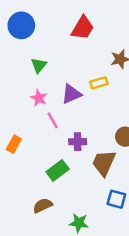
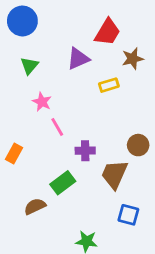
red trapezoid: (83, 28) -> (107, 32), moved
green triangle: (39, 65) -> (29, 66), moved
purple triangle: (71, 94) -> (78, 59), moved
brown semicircle: (43, 205) -> (35, 206), moved

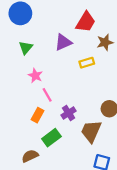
purple cross: (85, 151) -> (69, 113), turned -32
orange rectangle: (14, 153) -> (38, 115), moved

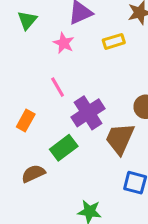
pink star: (35, 76) -> (64, 43), moved
purple cross: (69, 113) -> (88, 113), size x1.5
orange rectangle: (38, 115) -> (26, 120), moved

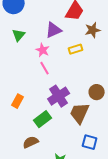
pink line: (58, 87) -> (45, 68), moved
brown semicircle: (33, 174) -> (31, 142), moved

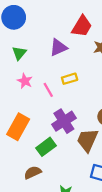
yellow rectangle: (76, 49) -> (70, 79), moved
pink star: (43, 50) -> (25, 81), moved
orange rectangle: (18, 101) -> (18, 127), size x1.6

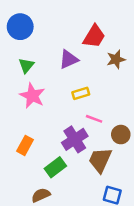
pink star: (25, 81) -> (32, 96), size x1.5
pink line: (48, 90) -> (94, 119), moved, turned -40
orange rectangle: (18, 127) -> (25, 145), size x0.7

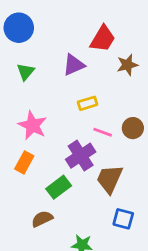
pink star: (32, 96) -> (33, 125), moved
brown circle: (121, 135) -> (133, 128), moved

